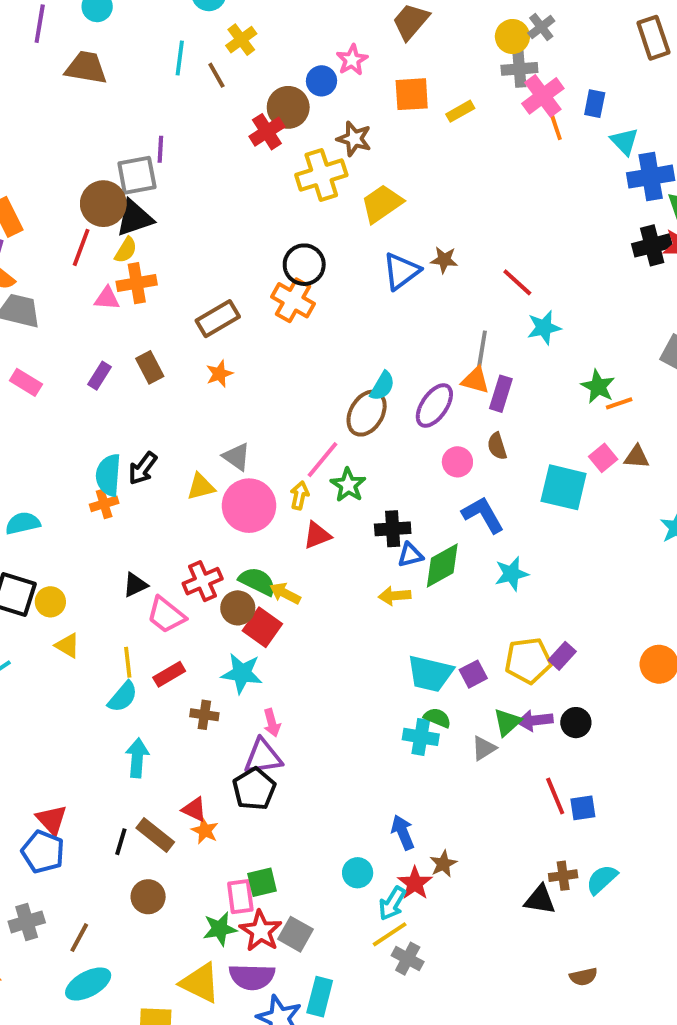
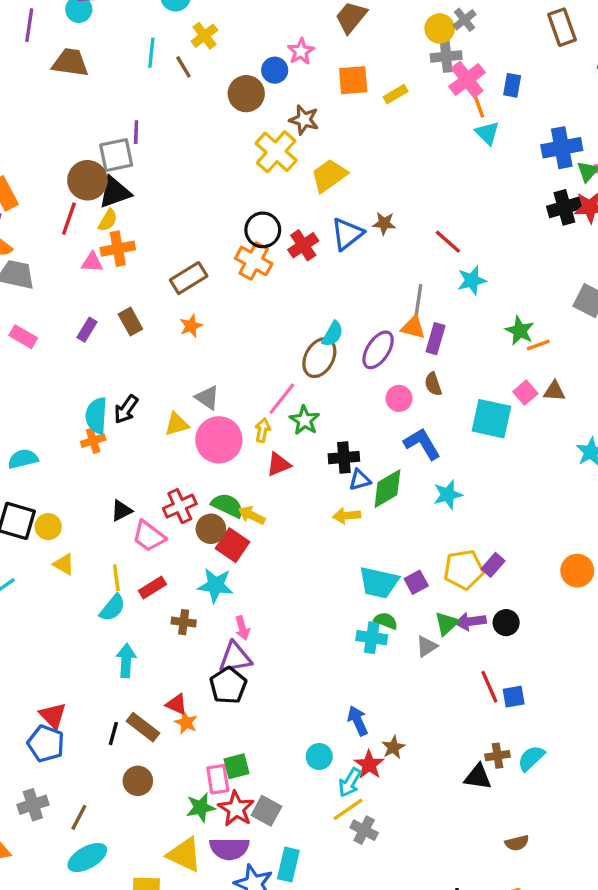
red cross: (267, 132) -> (303, 245), moved
cyan triangle: (624, 141) -> (487, 133), moved
yellow cross: (321, 175) -> (276, 152), turned -30

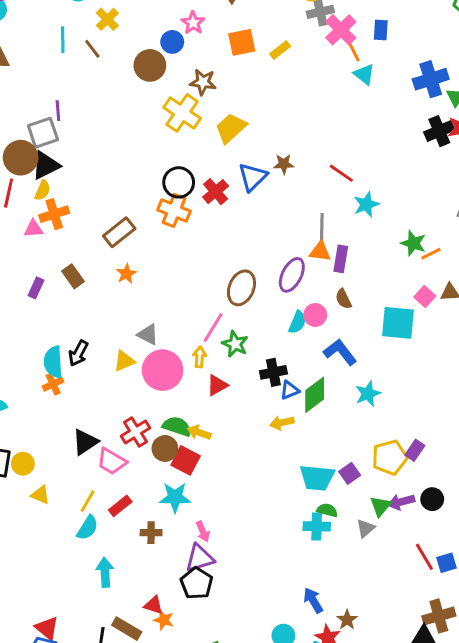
cyan semicircle: (333, 334) -> (297, 322), moved
black triangle: (122, 511) -> (85, 442), size x1.4
yellow line: (116, 578) -> (88, 501), turned 45
brown cross: (498, 756) -> (439, 616), size x1.5

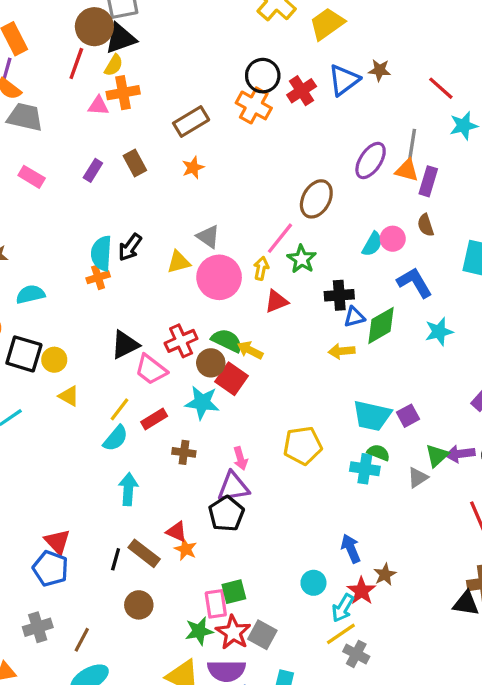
purple ellipse: (292, 275) -> (371, 160), moved
yellow pentagon: (390, 457) -> (303, 446), moved
cyan star: (175, 497) -> (202, 403), moved

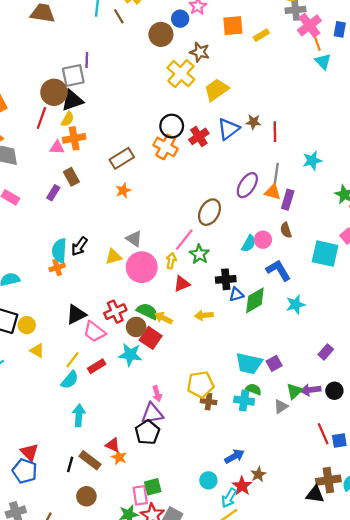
red line: (441, 88) -> (275, 132), moved, turned 48
brown rectangle: (135, 163) -> (71, 177), moved
yellow arrow: (342, 351) -> (204, 315), moved
brown cross: (184, 452) -> (209, 402), moved
blue arrow: (351, 549) -> (234, 456), turned 84

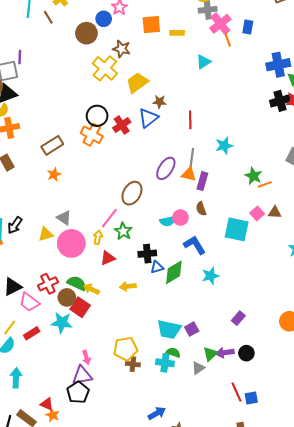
yellow rectangle: (261, 35) -> (177, 33), turned 32
cyan triangle: (323, 61) -> (203, 62), moved, turned 42
brown star: (253, 122) -> (159, 102), moved
cyan semicircle: (249, 244) -> (168, 221), turned 49

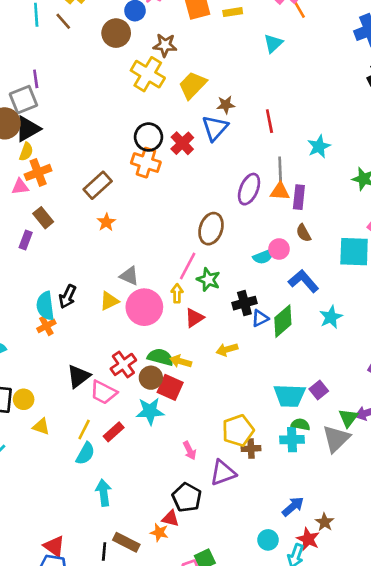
gray triangle: (198, 368) -> (336, 439), size x1.6
purple triangle: (82, 375) -> (223, 473), moved
red triangle: (47, 404) -> (171, 518), moved

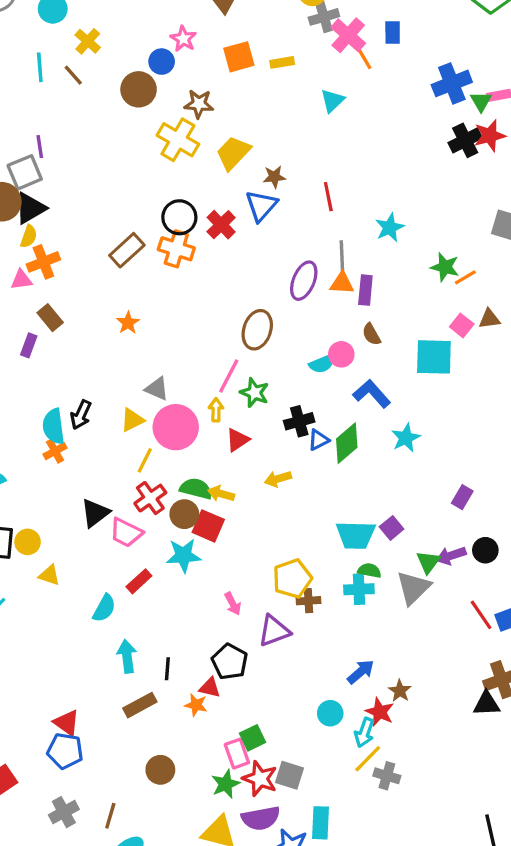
brown rectangle: (98, 185) -> (127, 250), moved
yellow line: (84, 429) -> (145, 460), moved
brown rectangle: (126, 542) -> (140, 705), moved, turned -55
black line: (104, 551) -> (167, 669), moved

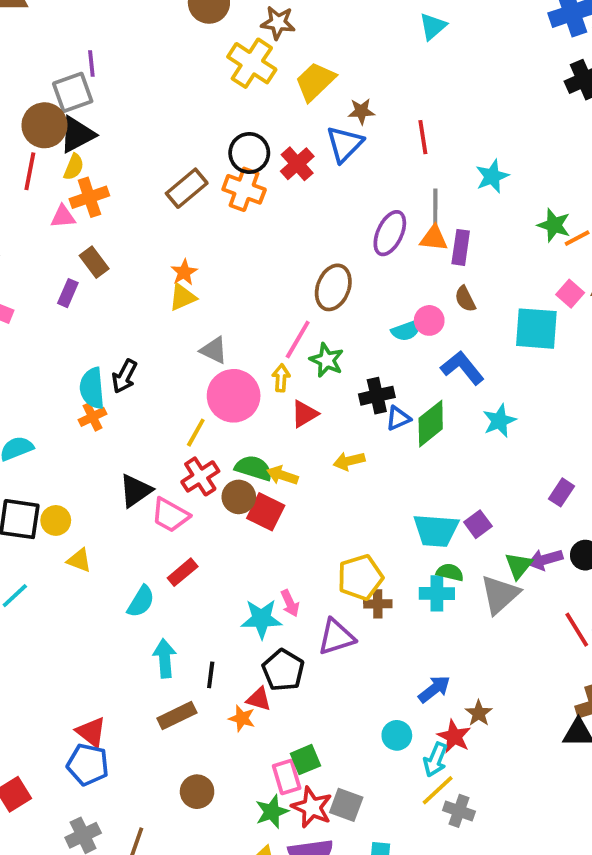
yellow triangle: (132, 420) -> (183, 297), moved
cyan star: (184, 555) -> (261, 619), moved

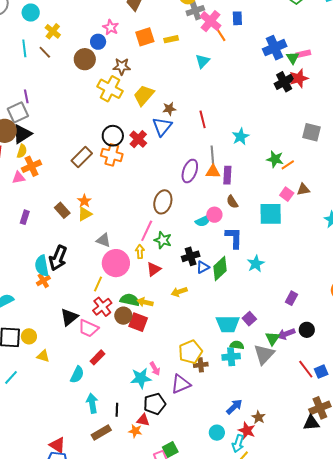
brown rectangle: (94, 262) -> (62, 210), moved
blue L-shape: (462, 368) -> (234, 238), turned 45
black arrow: (124, 376) -> (58, 258), size x1.4
black pentagon: (283, 670) -> (155, 404), turned 30

